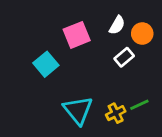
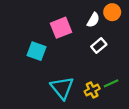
orange circle: (142, 34) -> (112, 12), moved
cyan square: (46, 64) -> (37, 51), turned -30

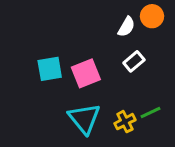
pink square: (61, 28) -> (86, 73), moved
cyan square: (37, 51) -> (50, 69), turned -30

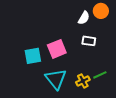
white rectangle: (134, 61) -> (89, 41), turned 48
cyan square: (50, 69) -> (33, 56), moved

